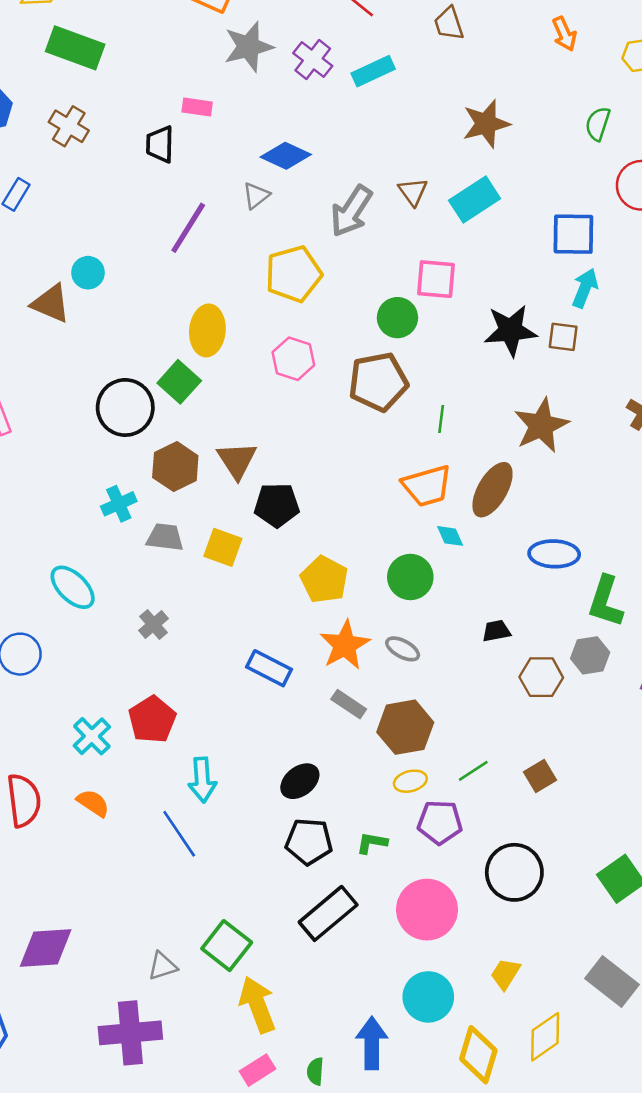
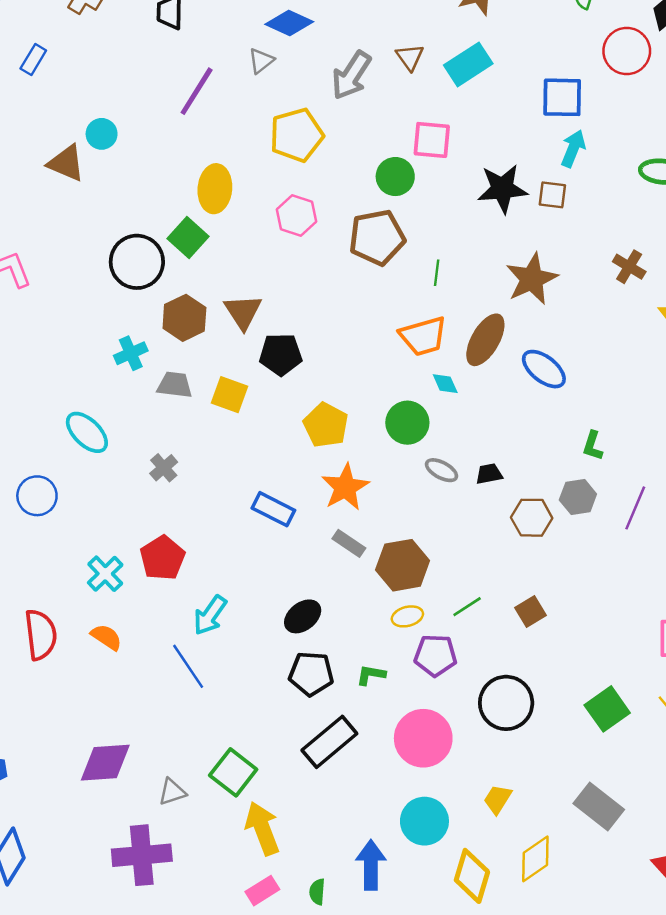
blue ellipse: (554, 554) -> (544, 369), moved, turned 36
green L-shape: (605, 601) -> (593, 446), size x0.6
gray ellipse: (403, 649) -> (442, 470), moved
cyan arrow: (202, 780) -> (210, 615), turned 39
purple diamond: (46, 948) -> (105, 763), moved

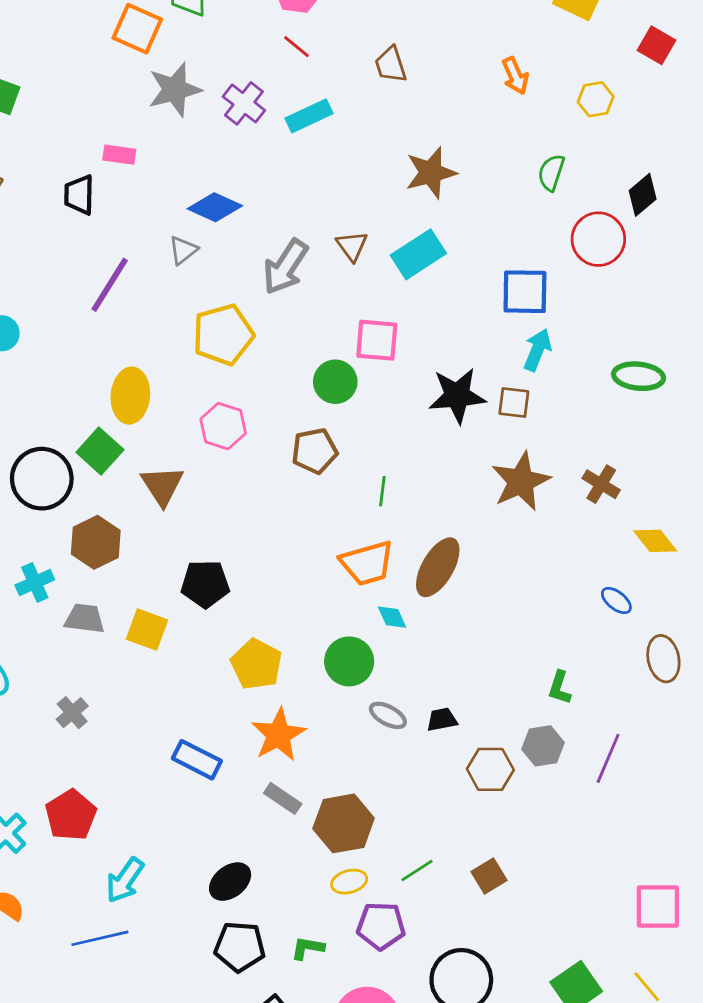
brown pentagon: (377, 237) -> (315, 451), size x0.7
brown star: (532, 279) -> (521, 481), moved
brown triangle: (243, 312) -> (162, 486), moved
blue ellipse: (544, 369) -> (616, 600), moved, size x0.6
blue line: (188, 666) -> (100, 938), turned -69

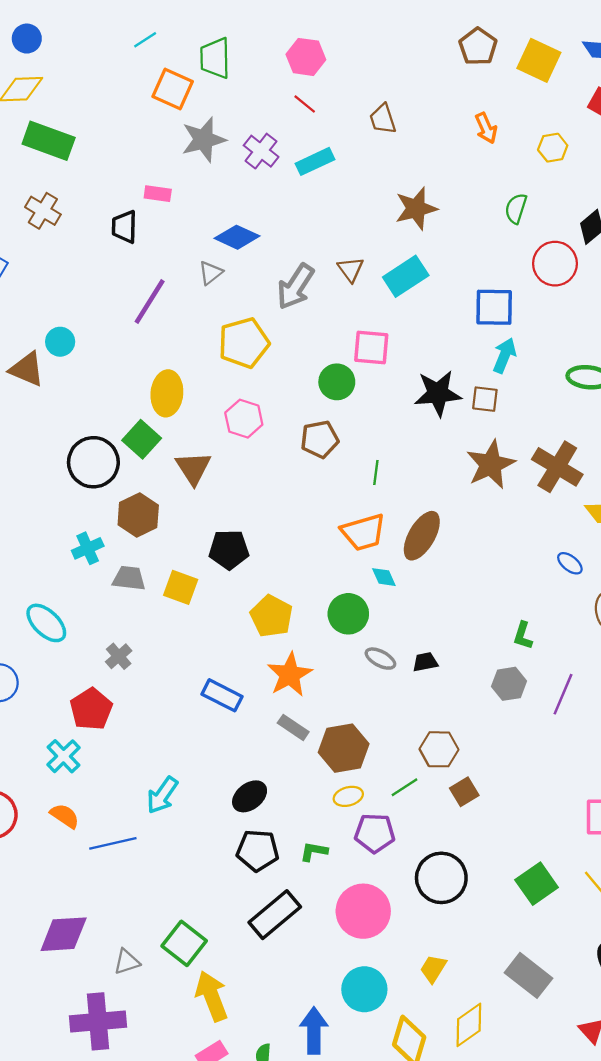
brown cross: (601, 484) -> (557, 467), size x1.6
brown hexagon: (490, 769) -> (439, 749), moved
red pentagon: (71, 815) -> (91, 709), moved
blue line: (100, 938) -> (113, 843), moved

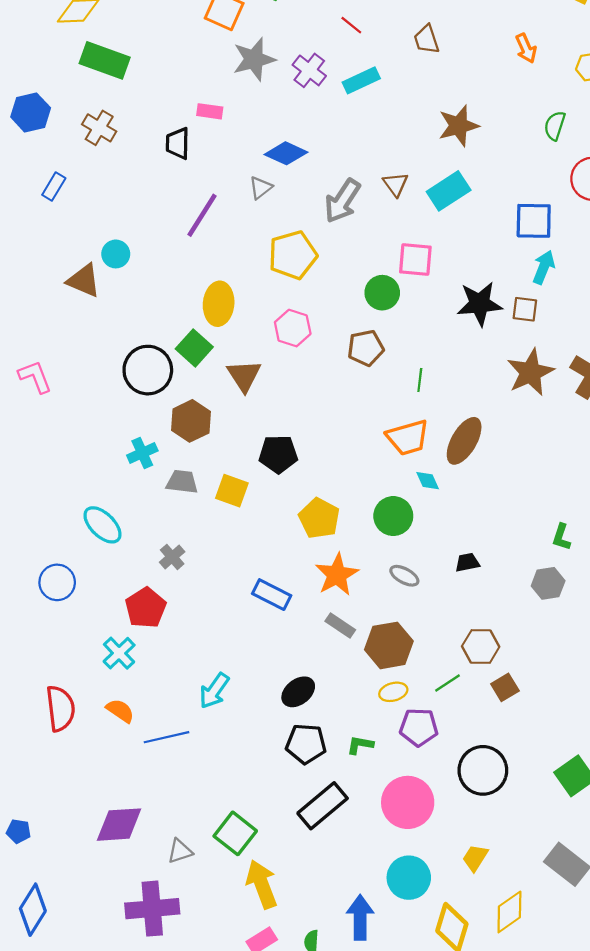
gray ellipse: (380, 659) -> (404, 576), moved

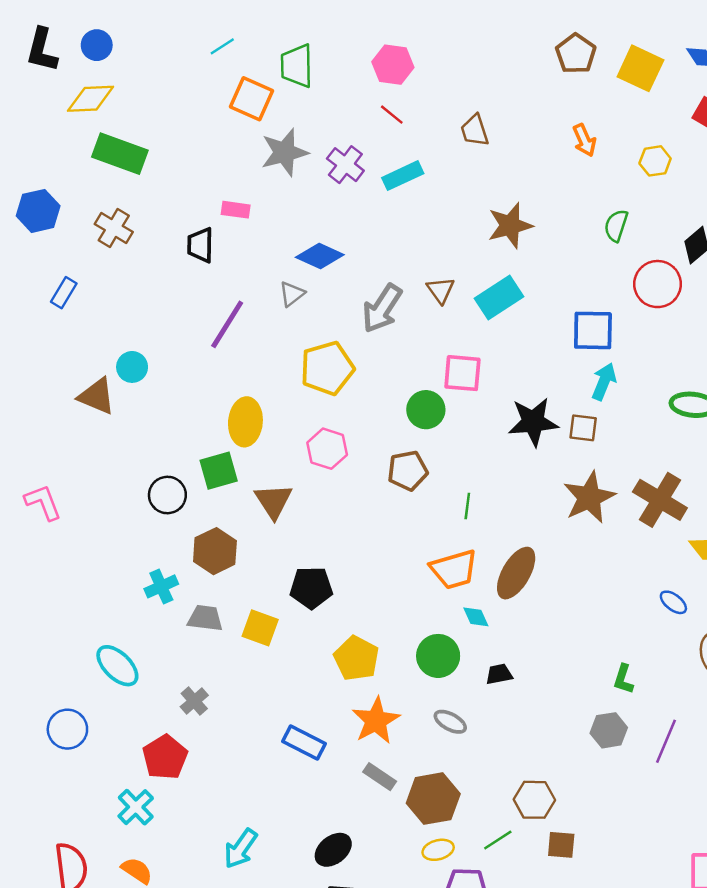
green square: (194, 348) -> (219, 471), turned 32
black circle: (148, 370) -> (167, 495), size x0.7
black trapezoid: (467, 562) -> (499, 674), moved
brown square: (505, 687) -> (561, 845), turned 36

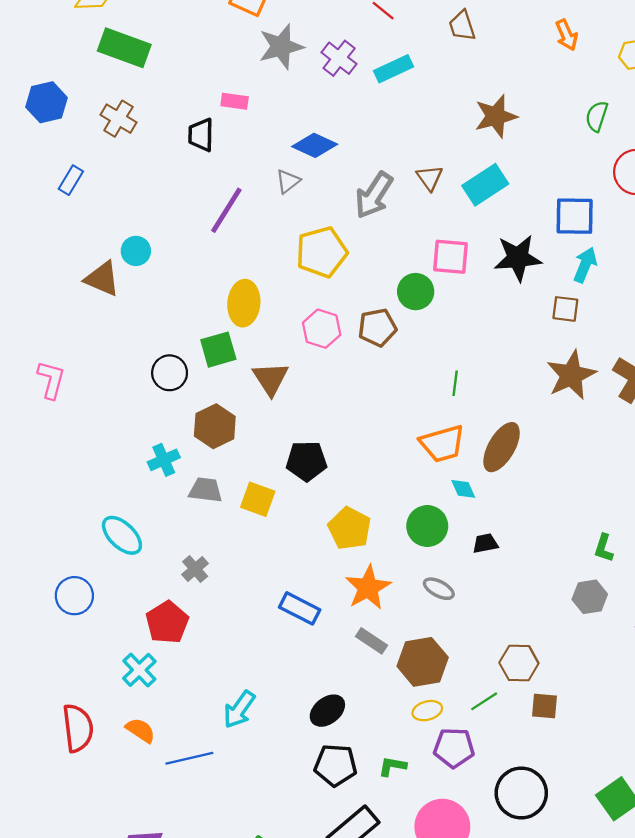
black star: (533, 422) -> (518, 258), moved
brown pentagon: (408, 471) -> (377, 328), moved
pink L-shape: (43, 502) -> (51, 380), turned 36

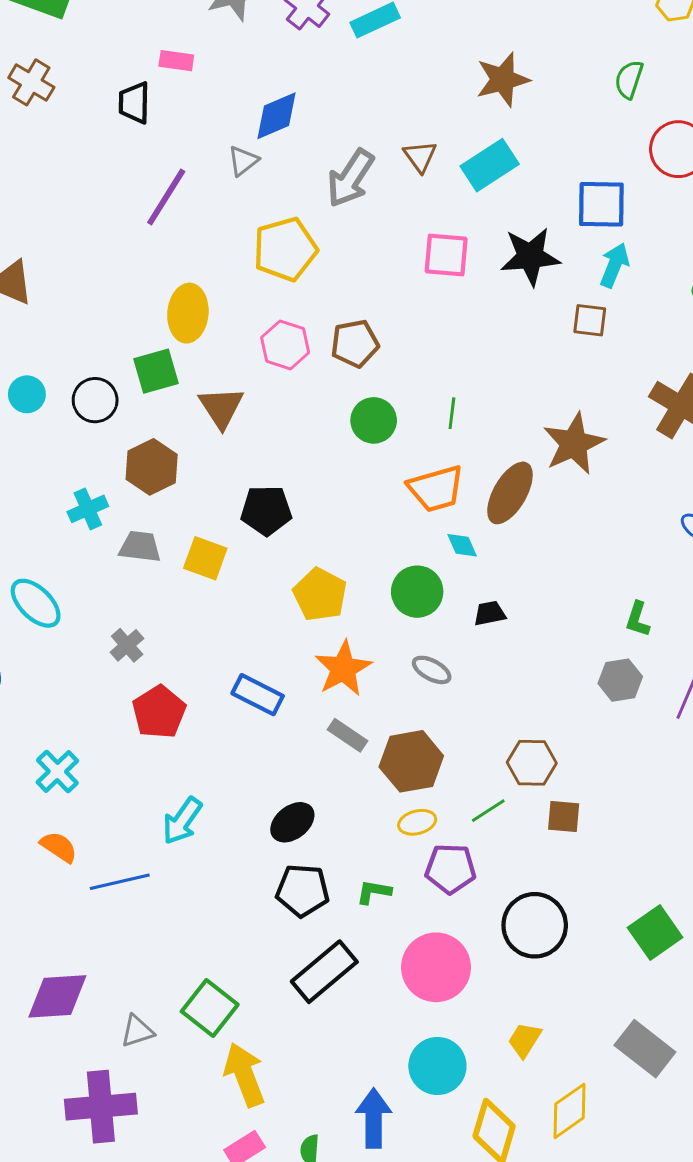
blue diamond: (315, 145) -> (276, 116), turned -48
cyan circle: (136, 251) -> (27, 394), moved
green circle: (416, 292) -> (374, 420), moved
brown star: (571, 375) -> (574, 444), moved
red pentagon: (167, 622) -> (159, 712), moved

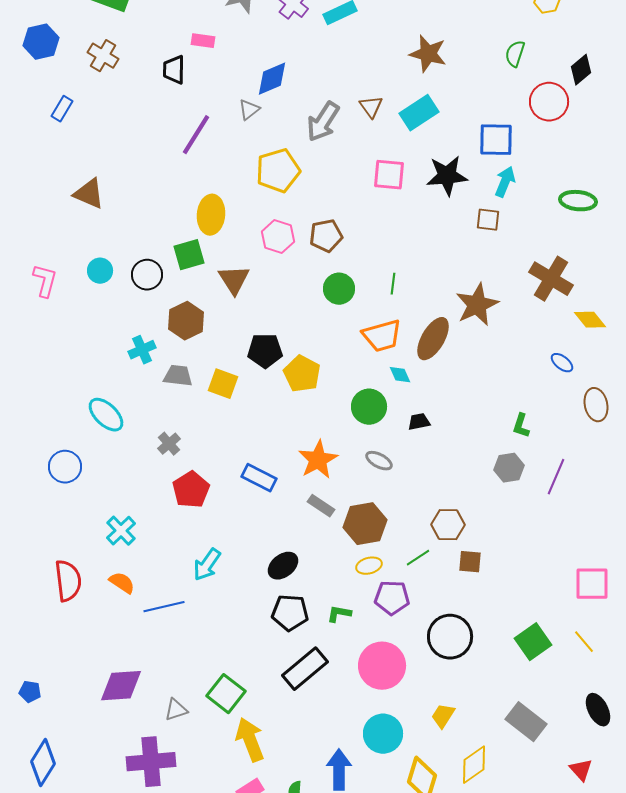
brown star: (503, 80) -> (428, 54), turned 30
yellow pentagon: (320, 595) -> (302, 374), moved

